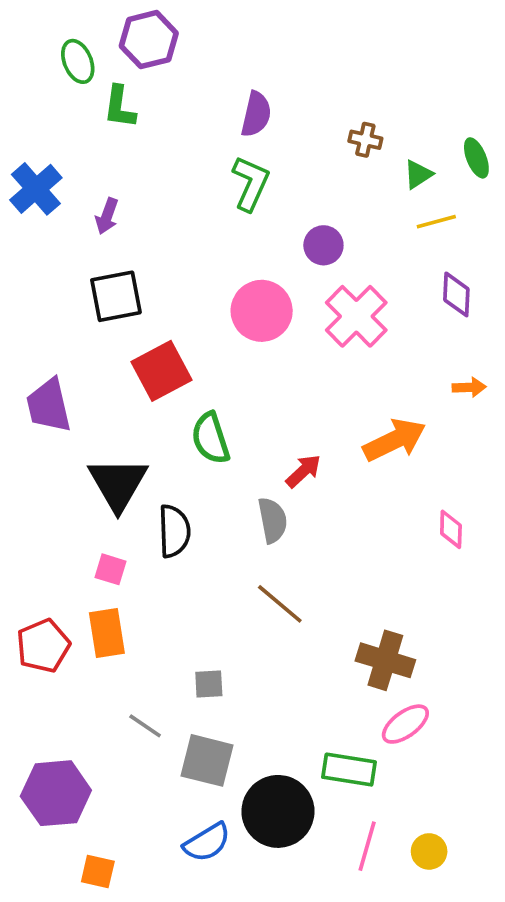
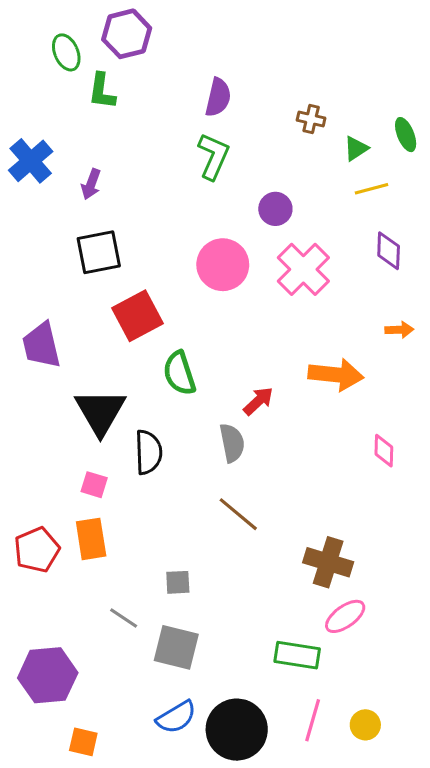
orange arrow: (394, 440) -> (336, 375), turned 32
black circle: (278, 811) -> (237, 730), moved

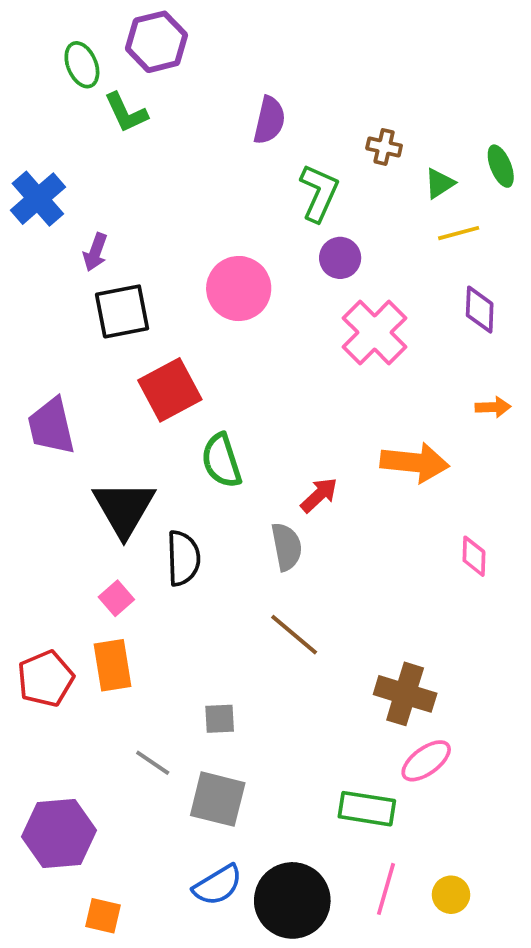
green L-shape: (102, 91) -> (126, 113), turned -33
green L-shape: (213, 156) -> (319, 193), moved
purple arrow: (91, 184) -> (95, 252), moved
pink circle: (223, 265) -> (239, 289), moved
pink square: (94, 485) -> (116, 598), turned 32

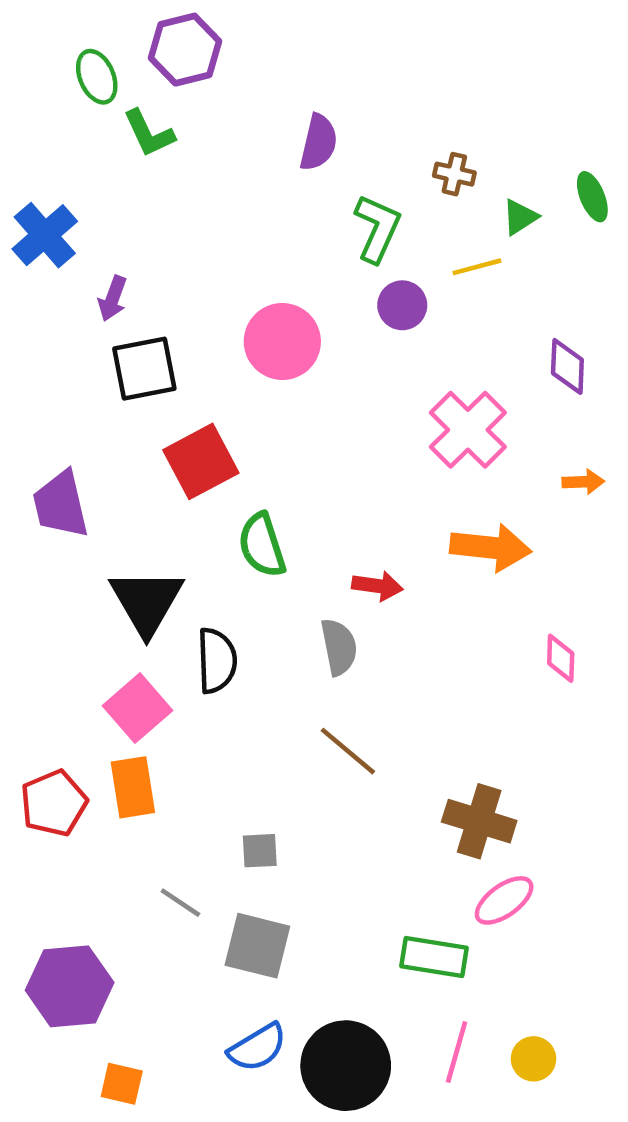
yellow line: (459, 233) -> (477, 267), moved
pink cross: (375, 332) -> (468, 430), moved
red arrow: (319, 495) -> (377, 586), turned 51
pink square: (116, 598) -> (137, 708), size x1.6

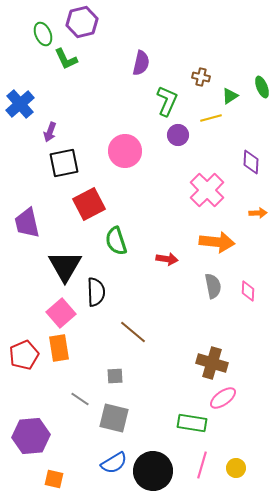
gray semicircle: (339, 647) -> (213, 286), moved
brown line: (348, 751) -> (133, 332), moved

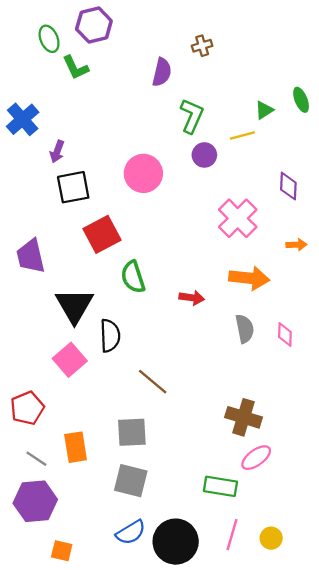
brown cross: (201, 77) -> (202, 46), moved, turned -30
orange rectangle: (59, 348) -> (76, 447), moved
gray square: (115, 376) -> (132, 432), size x1.6
gray line: (80, 399) -> (36, 459), moved

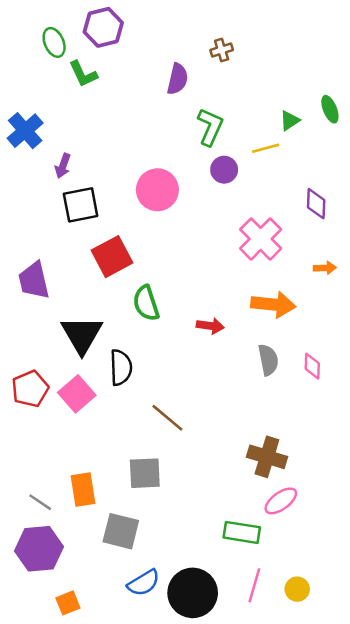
red pentagon: (27, 408) -> (30, 389), moved
gray square: (131, 481) -> (121, 531), moved
orange square: (62, 551) -> (68, 603), turned -35

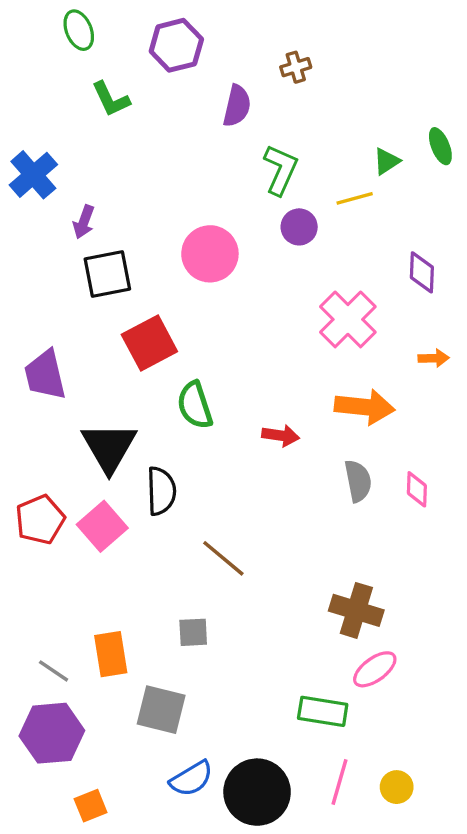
purple hexagon: (103, 27) -> (176, 45), moved
green ellipse: (54, 42) -> (79, 30), moved
gray square: (145, 473) -> (193, 632), size x0.7

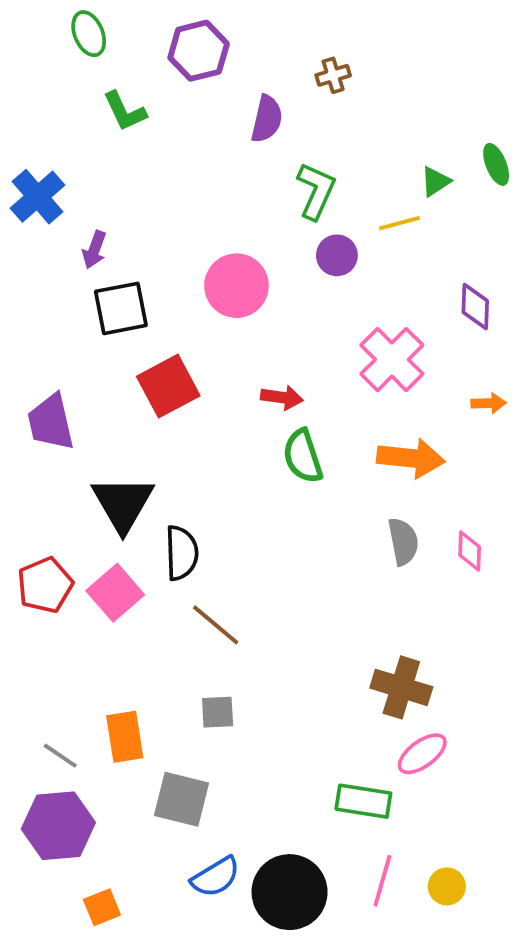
green semicircle: (195, 405) -> (303, 456), moved
red arrow: (281, 436) -> (282, 397), moved
brown line: (223, 558) -> (216, 625), moved

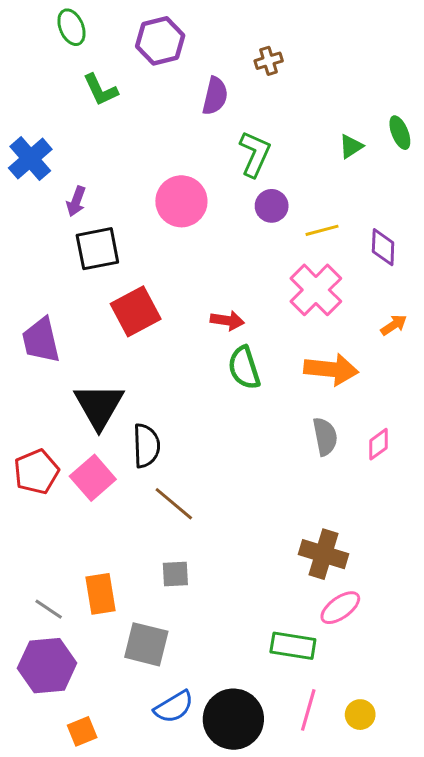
yellow line: (399, 223) -> (322, 230), moved
pink circle: (236, 286) -> (181, 201), moved
orange arrow: (489, 403) -> (394, 325), turned -32
pink diamond: (470, 551) -> (378, 444), turned 52

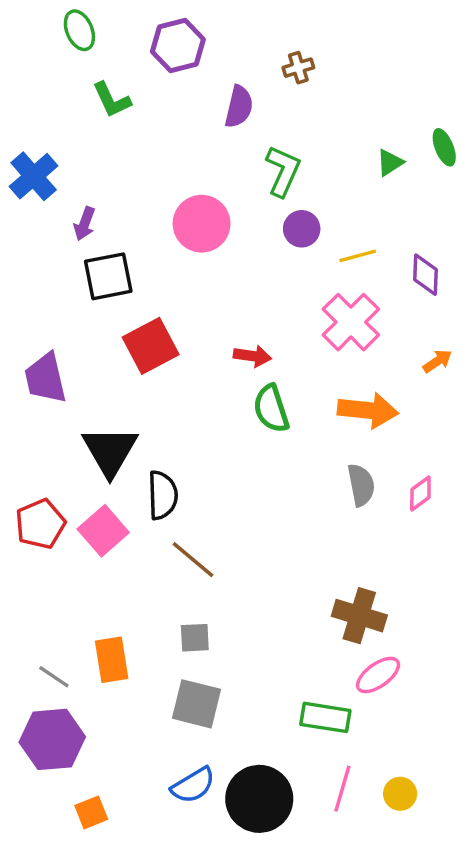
gray square: (146, 644) -> (196, 704), moved

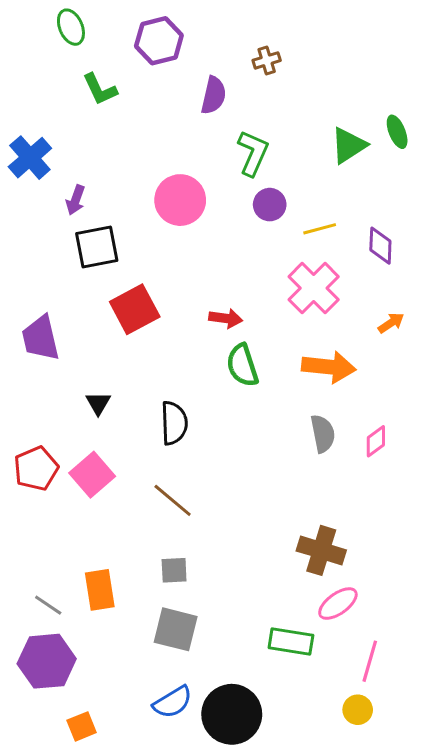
green triangle: (390, 163) -> (349, 145), size x1.5
black triangle: (110, 451) -> (98, 403), size x0.5
black semicircle: (163, 495) -> (174, 423), moved
pink line: (342, 789) -> (370, 661), moved

